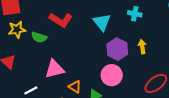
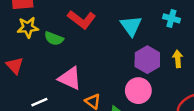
pink triangle: (55, 69) -> (70, 78), turned 35

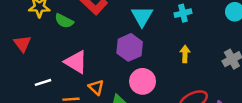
cyan cross: (171, 18) -> (183, 13), turned -35
purple hexagon: (147, 60) -> (130, 47), moved

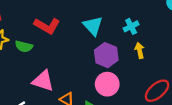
cyan cross: (183, 13) -> (131, 26), moved
purple hexagon: (130, 47) -> (106, 55), moved

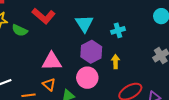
yellow arrow: (140, 50) -> (115, 62), moved
pink triangle: (43, 81) -> (52, 61), moved, turned -30

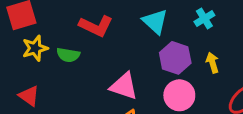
pink triangle: (52, 61) -> (124, 86), turned 35

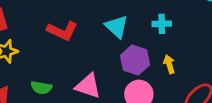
cyan cross: (204, 19) -> (162, 24), turned 30
green semicircle: (68, 55) -> (41, 88), moved

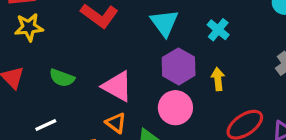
cyan cross: (162, 24) -> (218, 30), turned 30

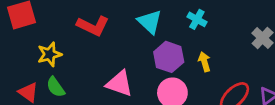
yellow star: (29, 27) -> (49, 54), moved
green semicircle: (62, 78) -> (56, 87), moved, turned 45

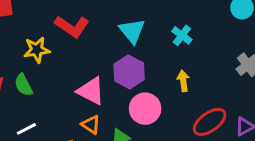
yellow star: (49, 54) -> (37, 50), moved
purple hexagon: (169, 57) -> (129, 72), moved

